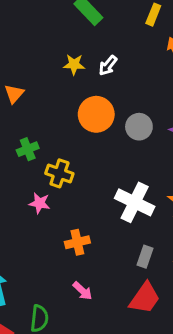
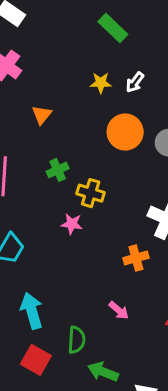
orange cross: (77, 242) -> (136, 258), moved

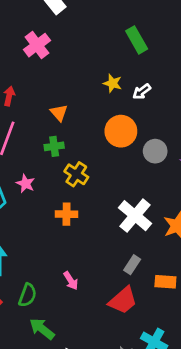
orange triangle: (42, 115) -> (59, 113), moved, turned -36
pink star: (72, 224) -> (26, 184), moved
orange cross: (136, 258) -> (67, 214), moved

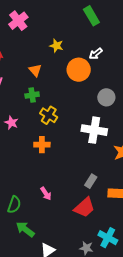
yellow star: (113, 83) -> (56, 46), moved
orange circle: (121, 131) -> (79, 70), moved
white cross: (135, 216) -> (94, 130), moved, turned -30

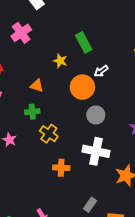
green rectangle: (91, 16) -> (84, 42), moved
orange triangle: (35, 70) -> (37, 86), turned -32
gray circle: (106, 97) -> (96, 115), moved
orange cross: (42, 145) -> (61, 168), moved

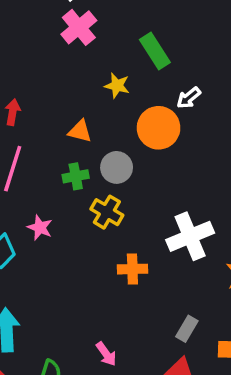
pink cross: (21, 33) -> (79, 27), moved
gray circle: (96, 115) -> (117, 167), moved
white cross: (96, 151) -> (190, 236), turned -30

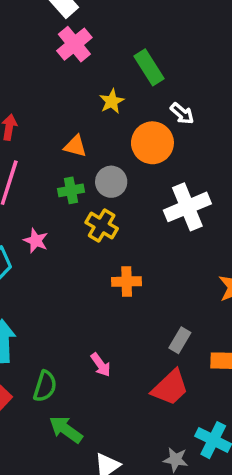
yellow star: (117, 86) -> (112, 101), turned 30
white arrow: (189, 98) -> (182, 113), turned -100
white cross: (190, 236) -> (187, 207), moved

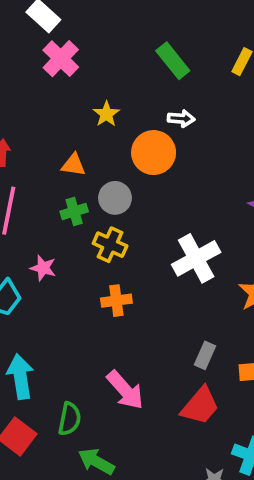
green rectangle: (149, 67) -> (173, 61), moved
white arrow: (182, 113) -> (181, 119), turned -30
white cross: (187, 207) -> (196, 258), moved
orange cross: (127, 282) -> (116, 301), moved
pink arrow: (101, 365) -> (125, 390), size x1.6

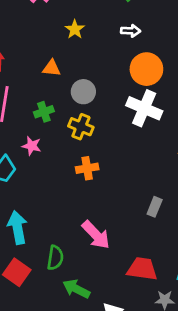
orange circle: (154, 153) -> (146, 69), moved
green cross: (74, 212) -> (44, 112), moved
white cross: (196, 258) -> (144, 108), moved, turned -36
red trapezoid: (200, 406) -> (142, 269), moved, turned -120

